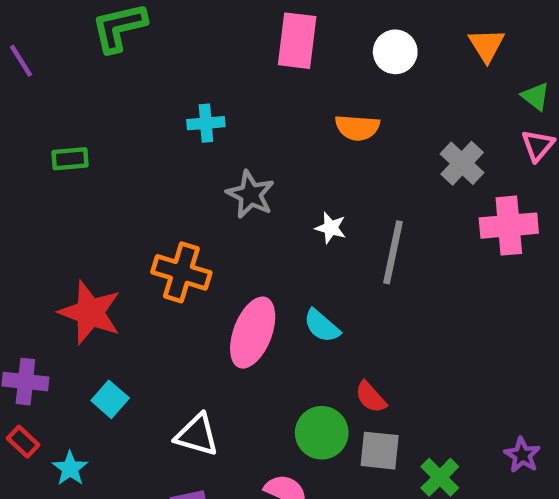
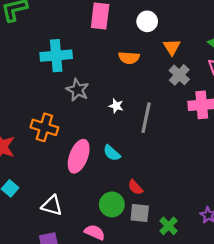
orange triangle: (487, 45) -> (172, 47), moved
cyan cross: (206, 123) -> (56, 56), size x1.8

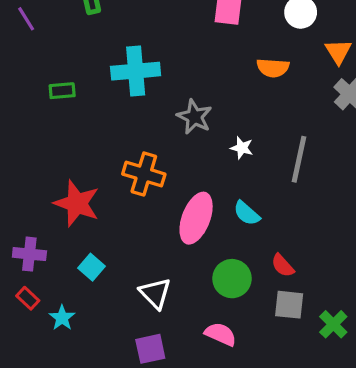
cyan cross: (56, 56) -> (136, 71), moved
white star: (116, 106) -> (242, 148), moved
green circle: (112, 204) -> (232, 279), moved
white triangle: (52, 205) -> (155, 293), turned 30

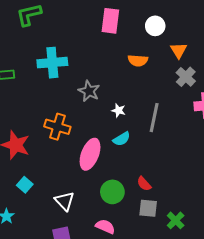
cyan semicircle: (247, 213) -> (122, 139), moved, turned -72

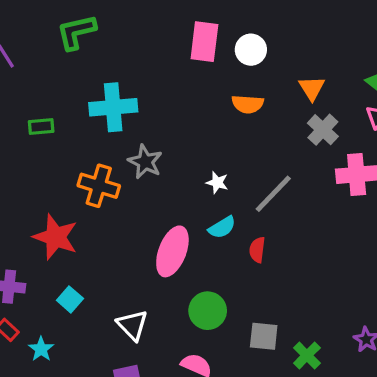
white circle: (155, 26) -> (251, 50), moved
gray star: (89, 91) -> (145, 162), moved
gray line: (154, 118) -> (273, 194), turned 32
orange cross: (57, 127) -> (99, 186), moved
red semicircle: (144, 184) -> (257, 250), moved, turned 49

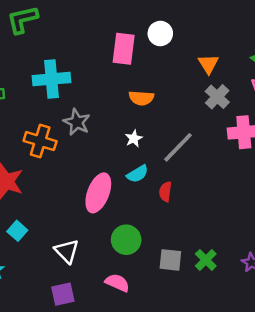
pink rectangle: (204, 42) -> (124, 49), moved
orange semicircle: (248, 104) -> (141, 98), moved
white star: (217, 183) -> (134, 139), turned 30
green cross: (307, 355) -> (206, 260), moved

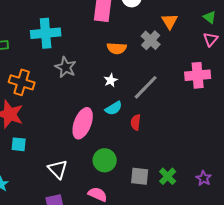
gray cross: (217, 97) -> (151, 40), moved
orange cross: (40, 141) -> (22, 82), moved
cyan square: (17, 231) -> (19, 144), moved, turned -35

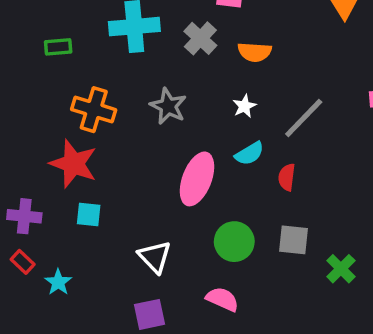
gray cross: (151, 40) -> (200, 38), moved
gray star: (66, 67) -> (168, 106), moved
gray square: (140, 176) -> (294, 240), moved

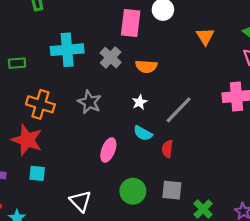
cyan semicircle: (249, 154) -> (143, 133), turned 60
pink ellipse: (197, 179) -> (108, 150), size x0.7

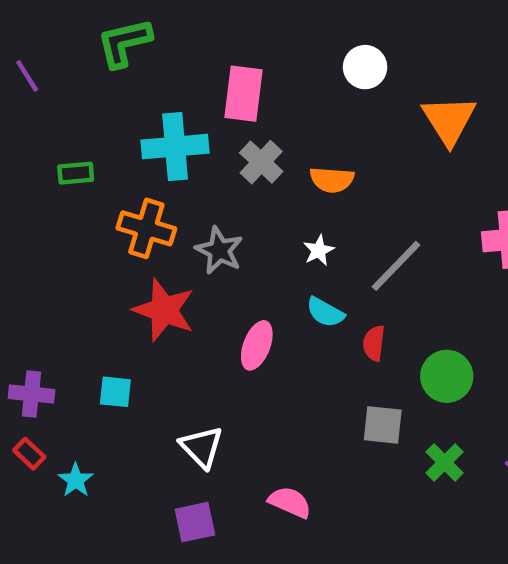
pink rectangle: (131, 23) -> (244, 94), moved
orange triangle: (205, 36) -> (449, 120), size x1.5
orange cross: (40, 104) -> (146, 228), moved
red star: (27, 140) -> (164, 310), moved
green circle: (133, 191) -> (447, 376), moved

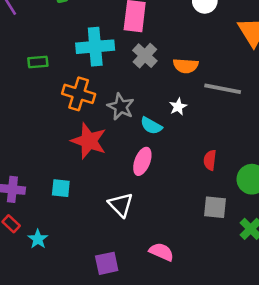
gray line: (396, 266) -> (223, 89), moved, turned 57
cyan semicircle: (325, 312) -> (151, 126), moved
white triangle: (202, 447) -> (121, 205), moved

